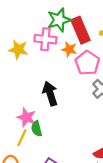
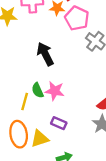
pink star: (26, 117) -> (55, 91), moved

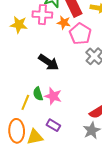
black arrow: (45, 54) -> (49, 62), turned 145

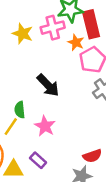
pink cross: (42, 15) -> (53, 28), turned -30
green semicircle: (38, 94) -> (20, 110), moved

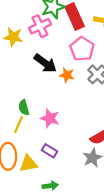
orange star: (76, 42) -> (67, 75), moved
black arrow: (48, 85) -> (45, 63), moved

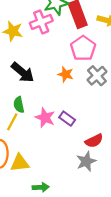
black arrow: (45, 63) -> (23, 72), moved
purple rectangle: (49, 151) -> (67, 119), moved

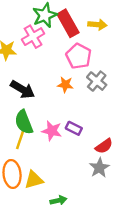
green semicircle: (19, 105) -> (24, 122), size x1.5

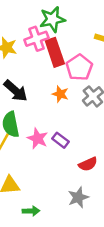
red rectangle: (68, 23) -> (55, 52), moved
gray star: (99, 168) -> (78, 197), moved

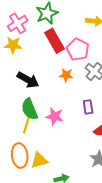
pink cross: (36, 39) -> (18, 23), moved
purple rectangle: (61, 140) -> (88, 107), moved, turned 56

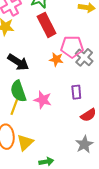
pink pentagon: (78, 49) -> (72, 47), moved, turned -30
yellow triangle: (39, 160) -> (25, 142), turned -30

